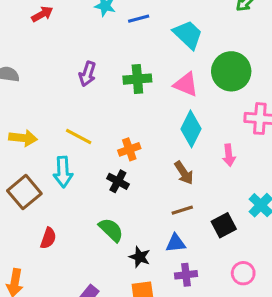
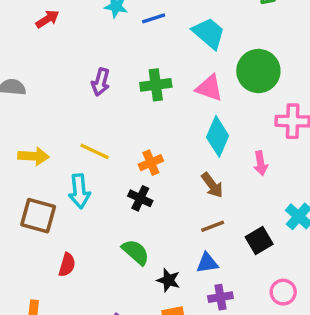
brown square: (24, 192) -> (38, 216), turned -32

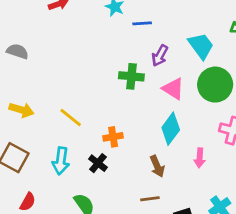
cyan trapezoid: (209, 33) -> (201, 46), moved
purple arrow: (101, 82) -> (160, 56), moved
cyan arrow: (79, 191) -> (61, 161), moved

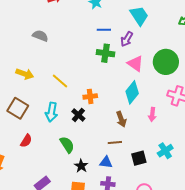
blue line: (142, 23) -> (104, 30), moved
cyan trapezoid: (201, 46) -> (139, 16), moved
gray semicircle: (18, 51) -> (40, 36), moved

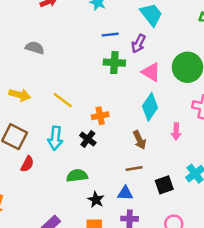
red semicircle: (26, 141) -> (27, 164), moved
green semicircle: (67, 145) -> (77, 176), turned -60

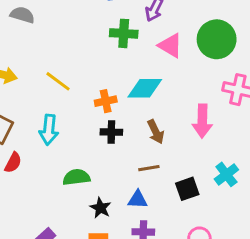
cyan diamond: (150, 107) -> (145, 88), moved, turned 56
pink arrow: (176, 131) -> (202, 121), size x1.5
black cross: (88, 139) -> (111, 132), moved, turned -35

